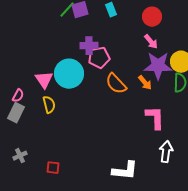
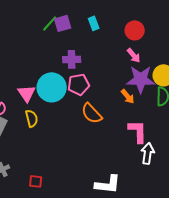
pink pentagon: (99, 58) -> (79, 84), moved
orange semicircle: (116, 84) -> (92, 113), moved
white arrow: (166, 152) -> (148, 153), moved

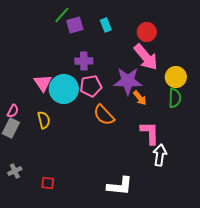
green line: (50, 23) -> (62, 15), moved
pink arrow: (134, 55) -> (146, 57), size x1.8
purple star: (141, 79) -> (128, 81), moved
pink triangle: (27, 93) -> (43, 83), moved

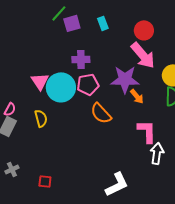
white L-shape: (120, 186) -> (117, 184), turned -32

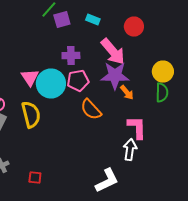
cyan rectangle: (103, 23) -> (93, 20), turned -48
pink arrow: (143, 55) -> (113, 52), moved
yellow semicircle: (41, 118) -> (31, 114), size x1.5
white arrow: (157, 153) -> (130, 150), moved

